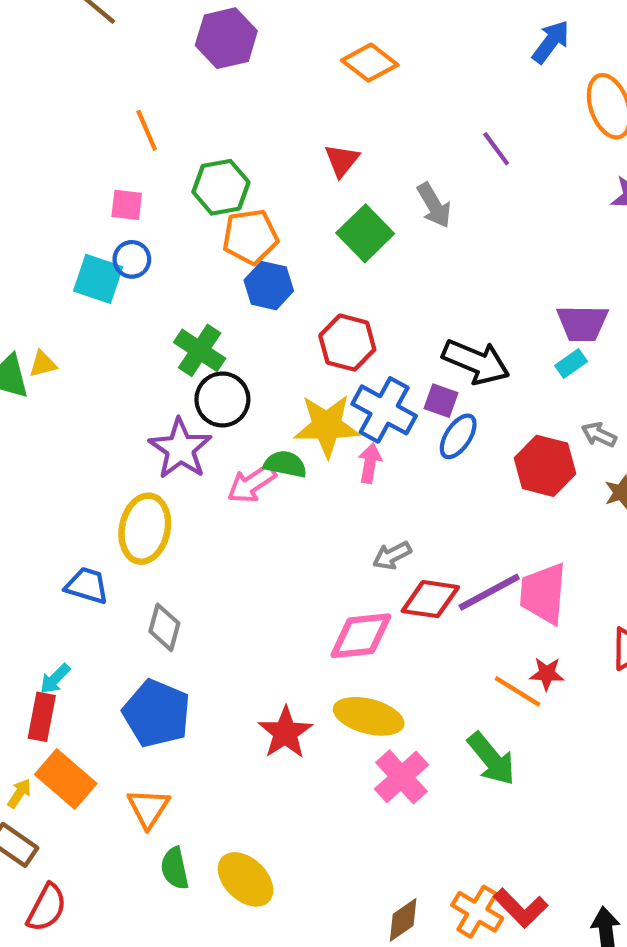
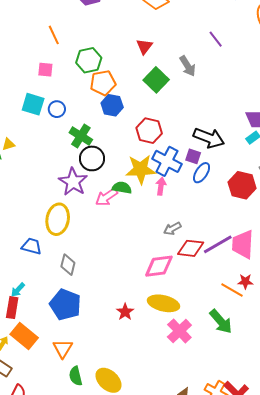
blue circle: (132, 259) -> (57, 109), moved
red star: (285, 733) -> (125, 312), size x0.7

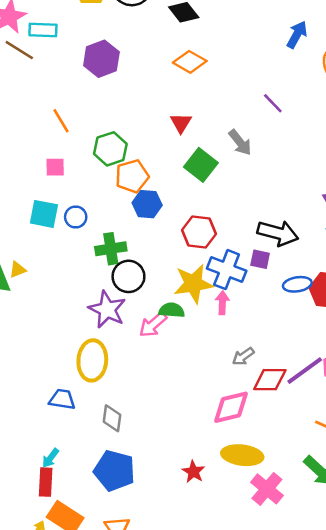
green cross: (81, 136) -> (111, 249), turned -35
blue ellipse: (202, 173) -> (297, 284), moved, turned 55

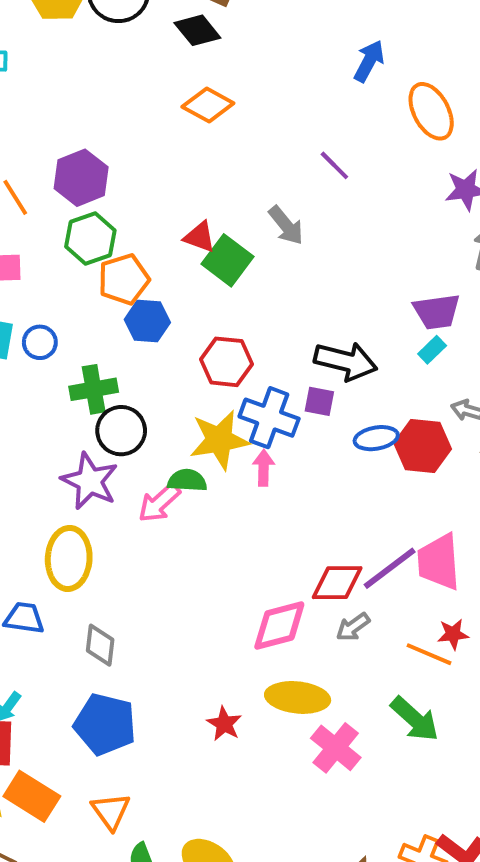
purple hexagon: (101, 59) -> (81, 178), moved
red triangle: (181, 123) -> (200, 237), moved, turned -40
gray arrow: (243, 356) -> (353, 627), moved

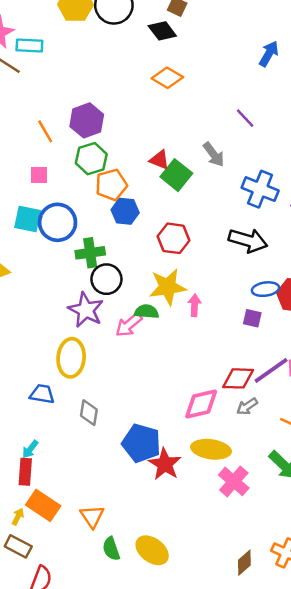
blue circle: (40, 342) -> (58, 222), size x1.8
purple square: (319, 401) -> (252, 318), moved
blue cross: (269, 418) -> (260, 189), moved
blue pentagon: (105, 724) -> (141, 443), moved
red star: (224, 724) -> (165, 464), size x1.5

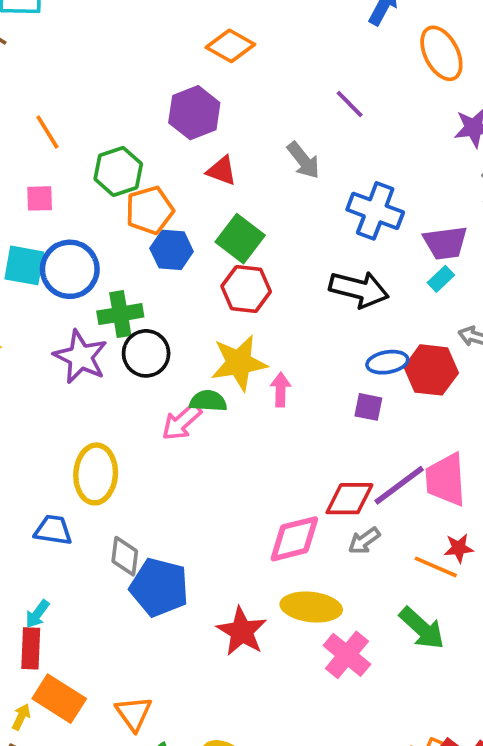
purple hexagon: (87, 120) -> (194, 113), moved
green square: (176, 175) -> (240, 239), moved
purple star: (86, 310) -> (81, 357), moved
blue pentagon: (141, 443) -> (159, 587), moved

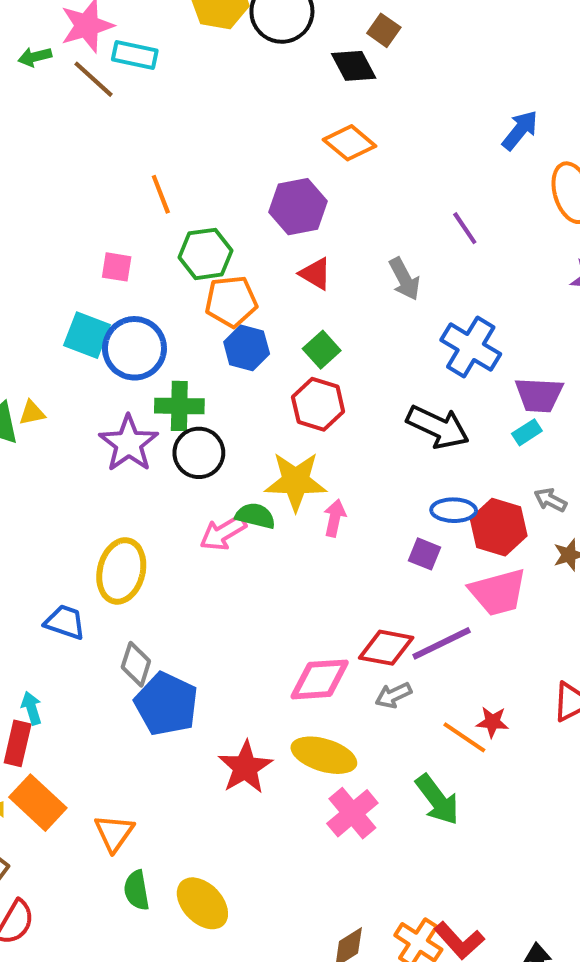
orange line: (47, 132) -> (161, 194), moved
green square: (240, 239) -> (322, 350), size x0.7
pink trapezoid: (446, 480) -> (498, 592), moved, turned -112
cyan arrow: (37, 614) -> (31, 708), turned 116

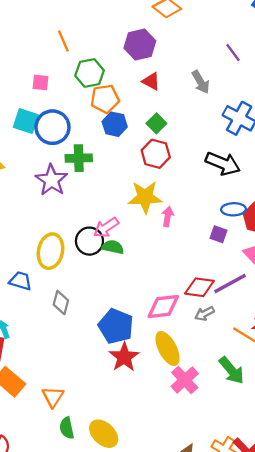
black circle: (199, 453) -> (89, 241), moved
green semicircle: (255, 516) -> (113, 247), moved
blue pentagon: (166, 704) -> (116, 326), moved
yellow ellipse: (324, 755) -> (167, 348), turned 48

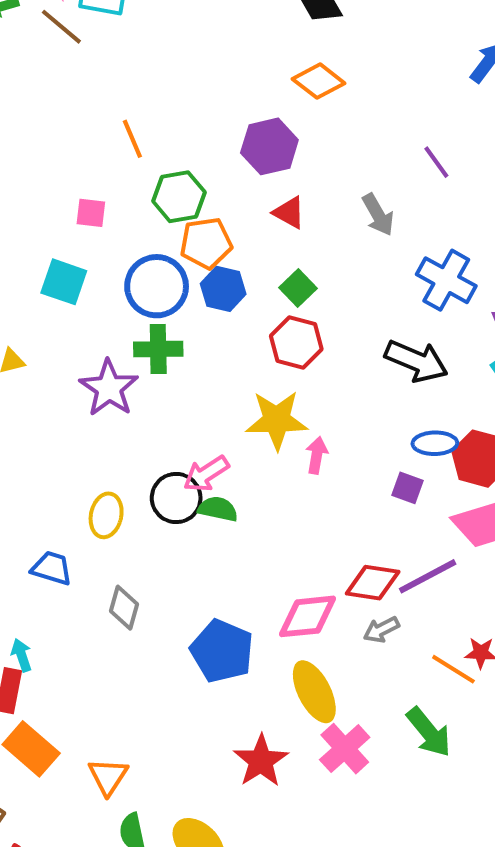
blue circle: (52, 127) -> (157, 286), moved
yellow ellipse: (51, 251) -> (106, 515), size x0.7
red star: (124, 357) -> (261, 761), moved

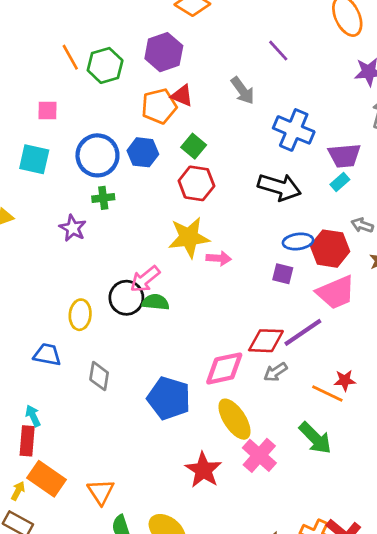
green hexagon: (179, 197) -> (105, 65), moved
orange pentagon: (206, 243) -> (159, 106), moved
green cross: (158, 349) -> (103, 198), size x0.7
purple star: (109, 388) -> (73, 228), size x0.7
pink arrow: (317, 455) -> (219, 258), turned 90

